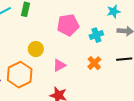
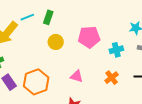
yellow circle: (36, 49) -> (56, 42), moved
pink triangle: (59, 65) -> (77, 76), turned 40

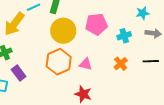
yellow circle: (56, 42) -> (63, 31), size x1.6
orange hexagon: (36, 82) -> (59, 62), moved

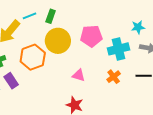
cyan cross: (124, 36) -> (118, 49), size x1.5
orange hexagon: (59, 62) -> (33, 57), moved

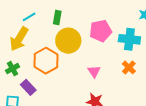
cyan line: (30, 16) -> (29, 17), moved
cyan cross: (118, 49) -> (129, 39), turned 30
pink triangle: (79, 75) -> (94, 71), turned 48

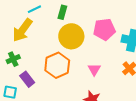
orange hexagon: (46, 61) -> (57, 65), moved

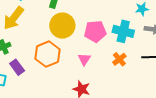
pink pentagon: (104, 29) -> (95, 32), moved

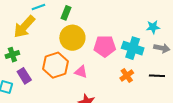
pink triangle: (84, 59) -> (81, 72), moved, turned -48

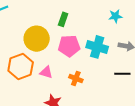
green rectangle: (66, 13) -> (63, 19), moved
cyan star: (153, 27) -> (115, 16), moved
orange cross: (127, 76) -> (76, 79), moved, turned -32

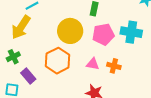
pink triangle: (46, 72) -> (93, 64), moved

